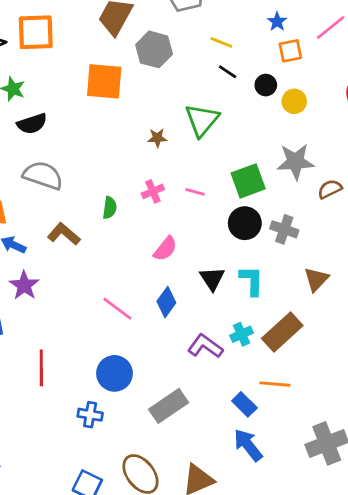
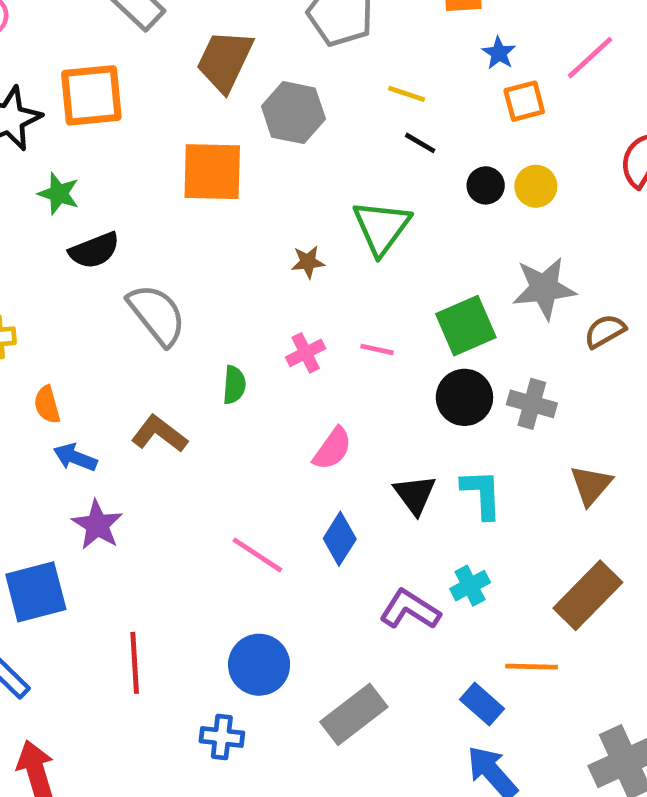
black circle: (266, 85) -> (486, 185), moved
gray semicircle: (43, 175) -> (157, 315), moved, turned 36
brown rectangle: (282, 332) -> (588, 595), moved

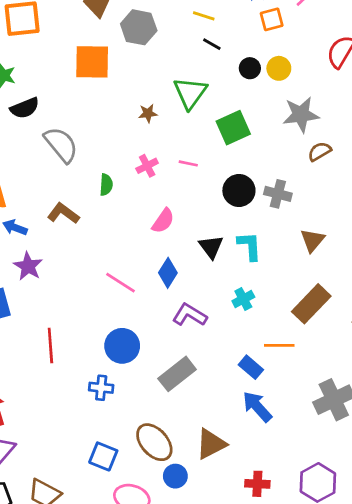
gray star: (544, 288) -> (301, 115), moved
green square: (466, 326) -> (233, 128), moved
purple L-shape: (410, 610) -> (190, 315), moved

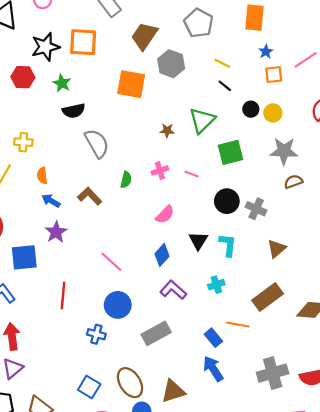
pink line: (121, 283) -> (111, 262), moved

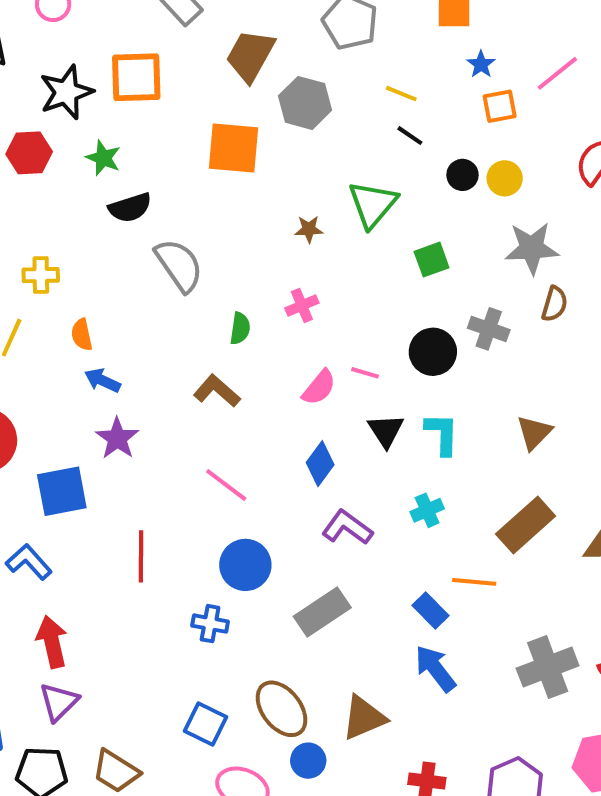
green square: (230, 152) -> (432, 260), size x0.7
pink line: (192, 174) -> (365, 373), moved
brown semicircle: (293, 182) -> (555, 304), turned 132
brown L-shape: (90, 196) -> (217, 391), moved
gray cross: (256, 209) -> (489, 329), moved

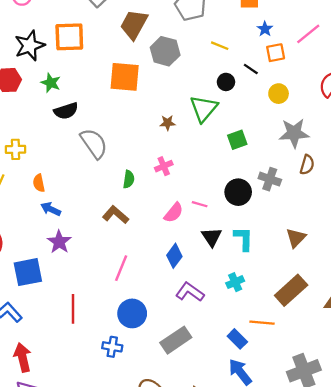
black line: (410, 136) -> (251, 69), moved
black circle: (462, 175) -> (226, 82), moved
pink line: (226, 485) -> (121, 268), turned 75

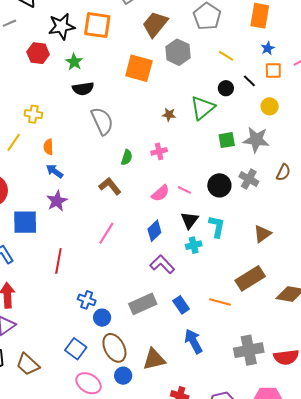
gray star: (294, 133) -> (256, 140), moved
cyan cross: (235, 282) -> (194, 245), moved
blue circle: (132, 313) -> (102, 318), moved, size x0.7
blue rectangle: (237, 339) -> (181, 305), moved

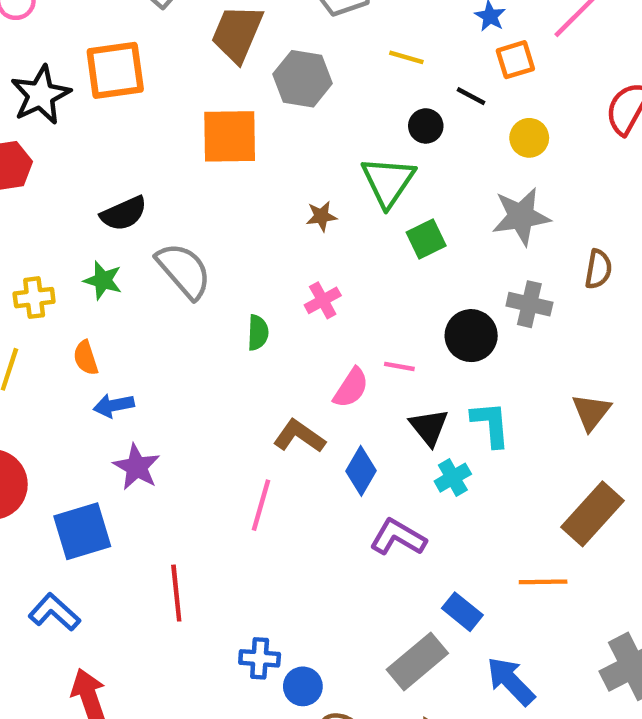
green star: (74, 62) -> (103, 280), moved
green square: (227, 140) -> (426, 239), moved
blue arrow: (55, 171) -> (114, 405), turned -30
brown L-shape: (110, 186) -> (299, 436), moved
gray rectangle: (143, 304) -> (417, 661), moved

